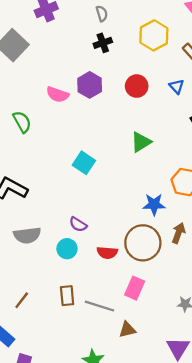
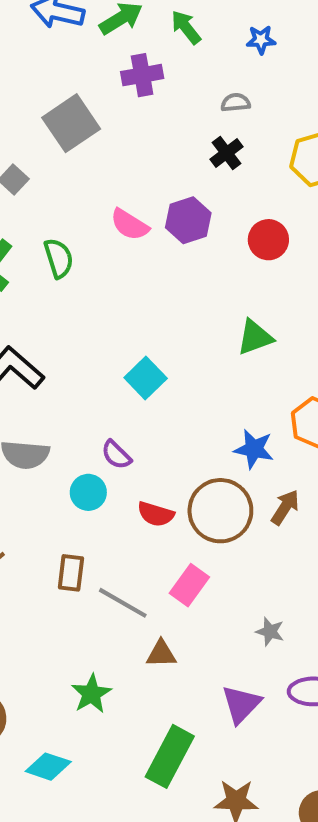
gray semicircle: (102, 14) -> (236, 103), turned -91
black cross: (103, 43) -> (227, 153), turned -30
cyan square: (84, 163) -> (146, 378), moved

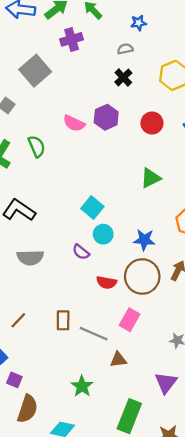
blue star: (261, 40) -> (139, 23), moved
blue star: (254, 449) -> (144, 240), moved
cyan circle: (88, 492) -> (103, 234), moved

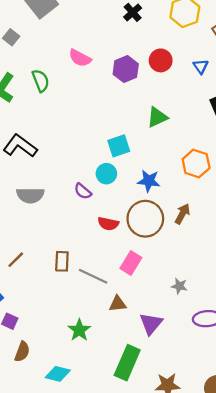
purple hexagon: (106, 117) -> (126, 69), moved
cyan square: (92, 207) -> (119, 146), moved, turned 30
purple triangle: (166, 383) -> (151, 324), moved
brown semicircle: (27, 409) -> (22, 352), size x0.7

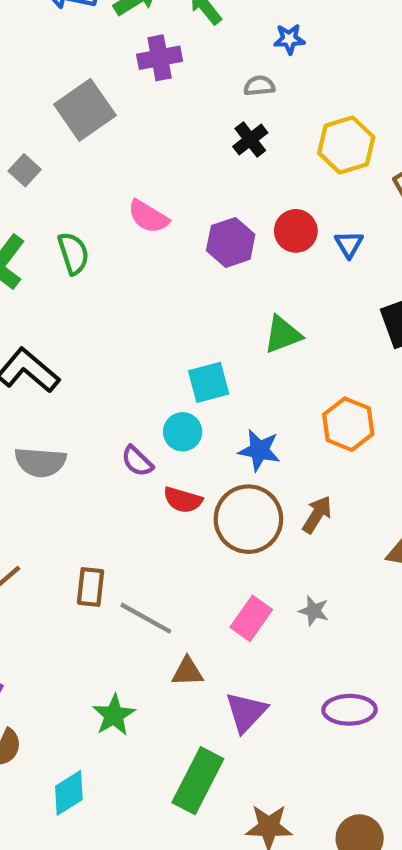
blue triangle: (201, 66) -> (349, 244), moved
red semicircle: (108, 224) -> (183, 500), moved
pink rectangle: (131, 263) -> (251, 618), moved
gray star: (179, 286) -> (314, 611), moved
cyan diamond: (58, 374) -> (69, 793), turned -50

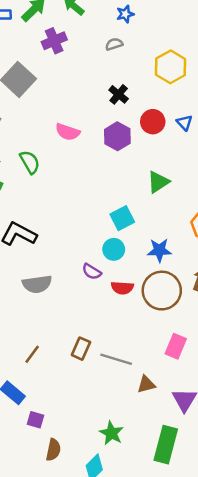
black cross: (250, 140) -> (119, 94), moved
brown rectangle: (91, 587) -> (81, 349), turned 30
green star: (114, 715) -> (111, 433), moved

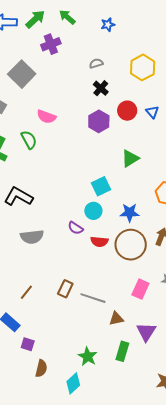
gray semicircle: (114, 44) -> (96, 63), moved
pink semicircle: (68, 132) -> (46, 117), moved
green rectangle: (166, 445) -> (122, 351), moved, size x0.7

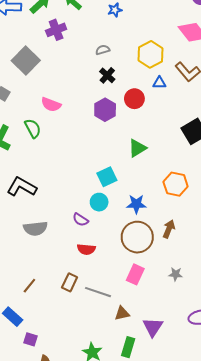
blue triangle: (152, 112) -> (159, 83), moved, turned -48
red semicircle: (99, 242) -> (86, 249), moved
pink rectangle: (140, 289) -> (135, 274), moved

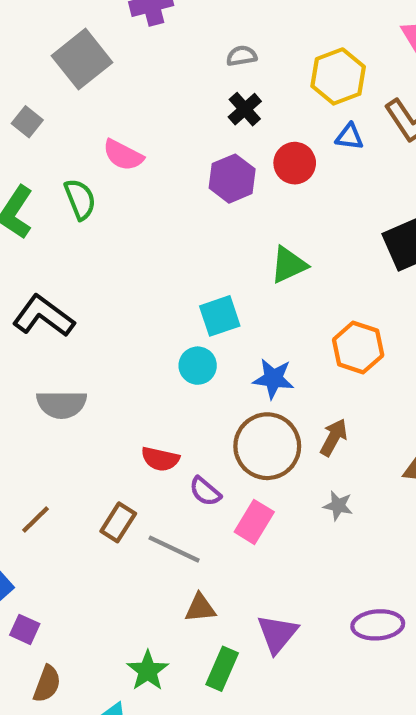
purple semicircle: (80, 220) -> (205, 491), moved
gray star: (176, 274) -> (338, 506), moved
brown triangle: (122, 313) -> (200, 608), moved

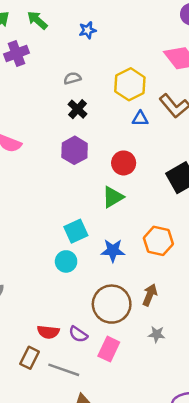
red circle: (295, 163) -> (124, 163), moved
blue star: (273, 379) -> (113, 251), moved
red semicircle: (160, 459) -> (48, 332), moved

